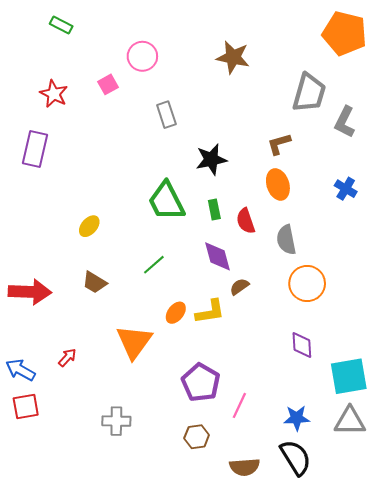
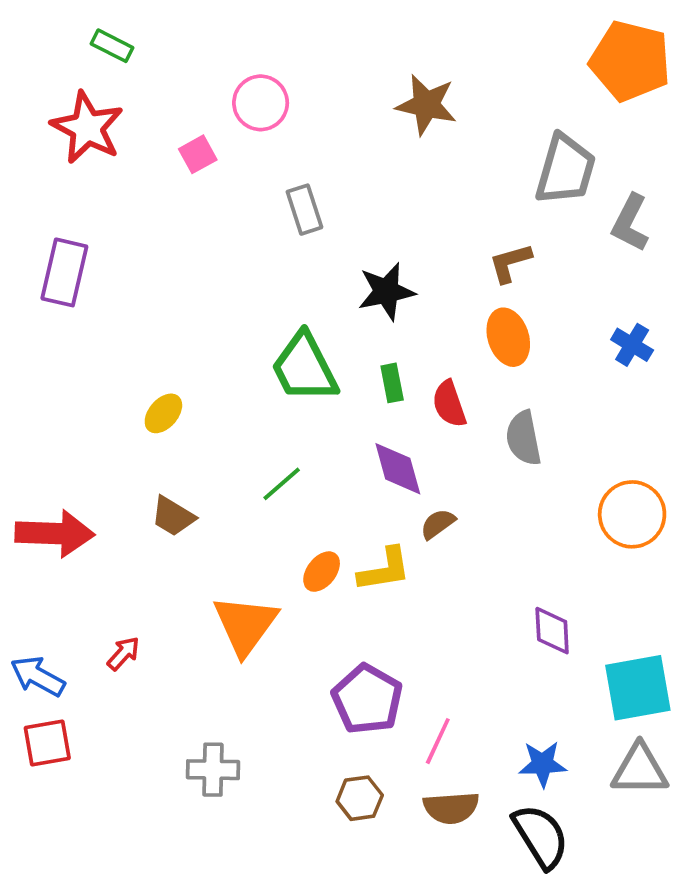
red star: (54, 94) -> (87, 128), moved, size x1.4
orange circle: (307, 283) -> (632, 514), moved
brown semicircle: (245, 467) -> (451, 808), moved

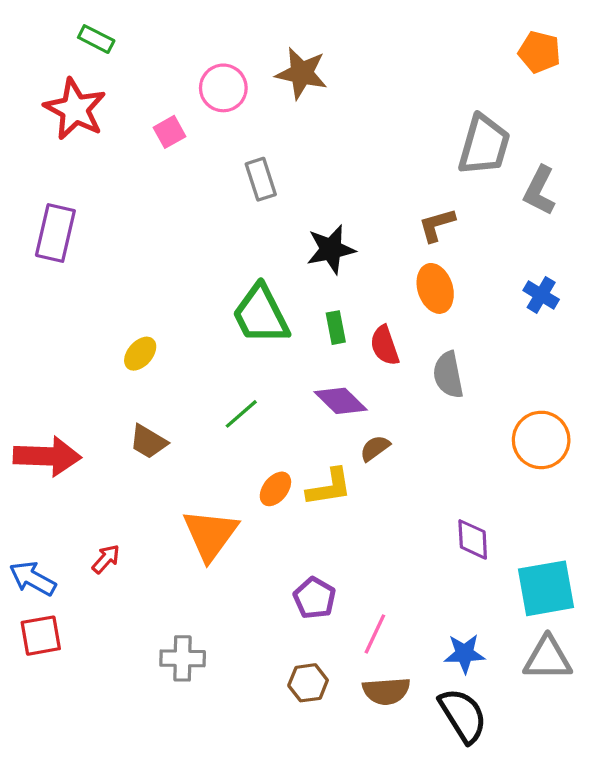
orange pentagon: (630, 61) -> (539, 52), size x0.6
brown star: (426, 105) -> (302, 73), moved
purple diamond: (398, 469) -> (341, 401), turned -30
purple pentagon: (367, 699) -> (315, 598), size x0.7

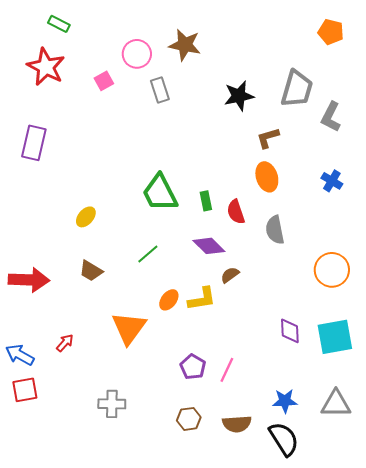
gray rectangle: (261, 179) -> (160, 90), moved
black star: (331, 249) -> (239, 96), moved
cyan square: (546, 588) -> (335, 337), moved
pink line: (375, 634) -> (227, 370), moved

